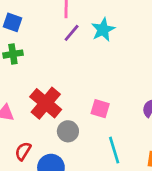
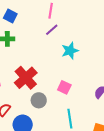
cyan star: (103, 30) -> (70, 51), moved

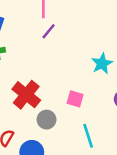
cyan star: (70, 51) -> (102, 63), moved

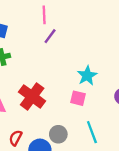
cyan star: (102, 63) -> (87, 76), moved
gray circle: (47, 120) -> (58, 134), moved

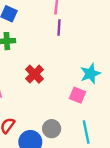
purple line: (50, 36) -> (59, 28), turned -42
red cross: (32, 96) -> (34, 74), moved, size x0.7

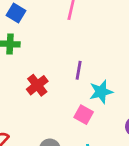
purple line: (59, 28) -> (79, 70), moved

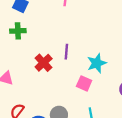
purple line: (79, 70) -> (66, 52), moved

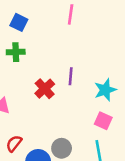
pink square: (84, 83) -> (103, 121), moved

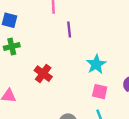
purple line: (71, 76) -> (69, 30), moved

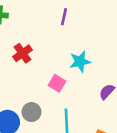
pink square: (100, 92) -> (57, 83), moved

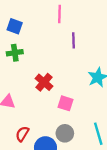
pink square: (57, 83) -> (66, 103), moved

